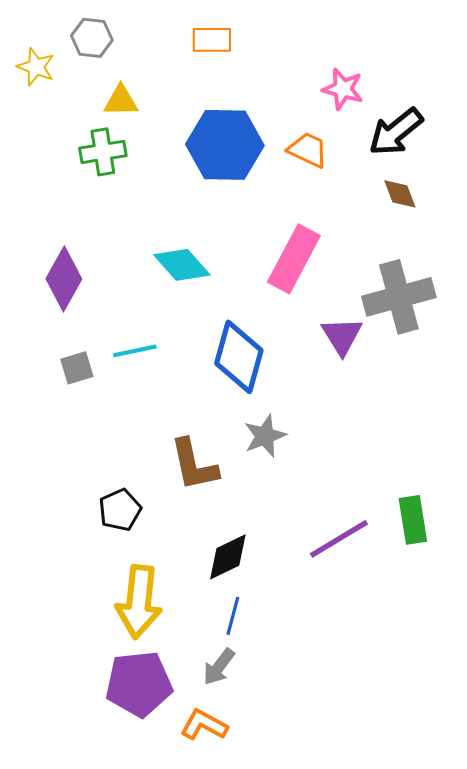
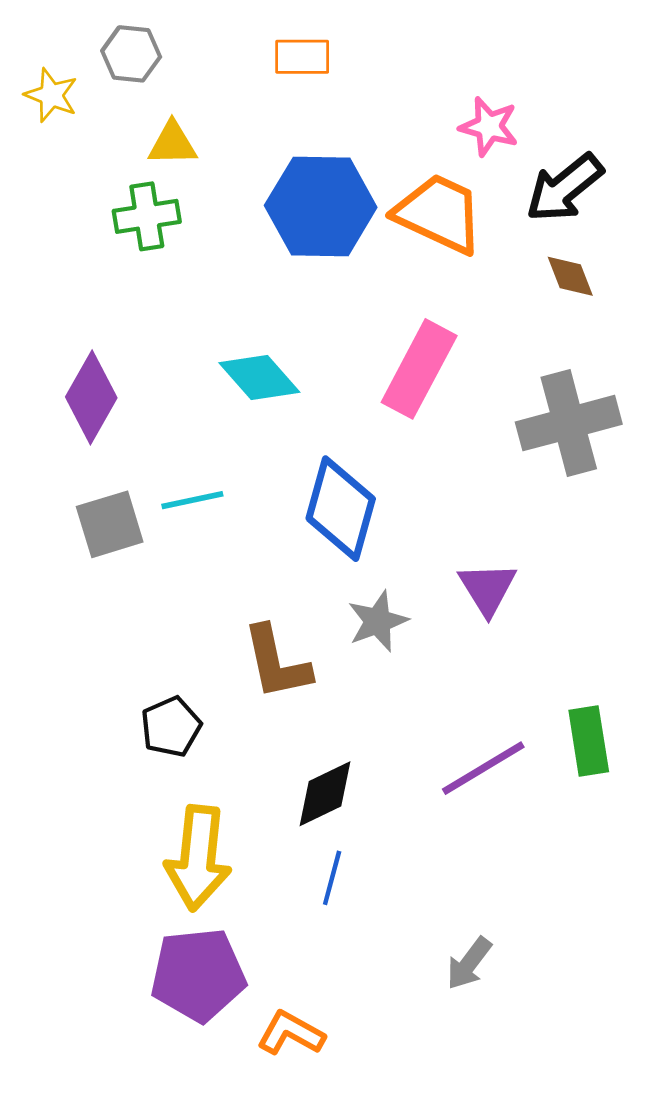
orange trapezoid: (308, 150) -> (439, 214), size x1.6
purple triangle: (342, 336) -> (487, 588), moved
gray square: (77, 368) -> (110, 524), size x1.4
gray arrow: (219, 667) -> (469, 963), moved

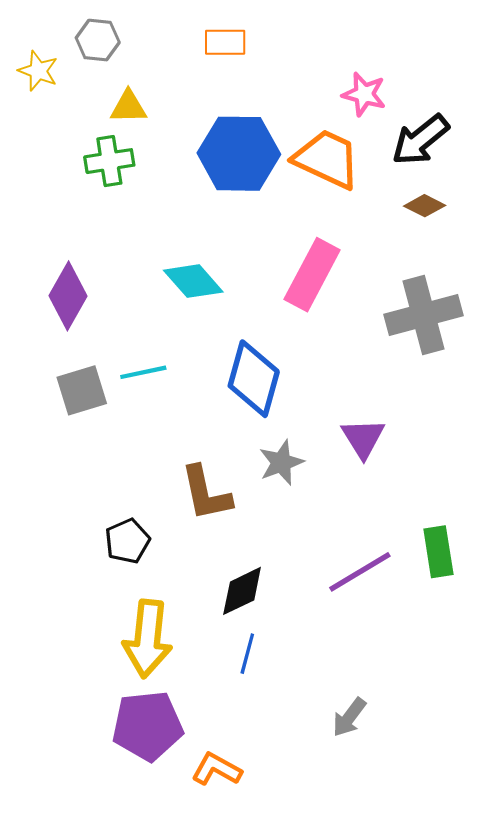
brown diamond: (570, 276) -> (425, 206), turned -42

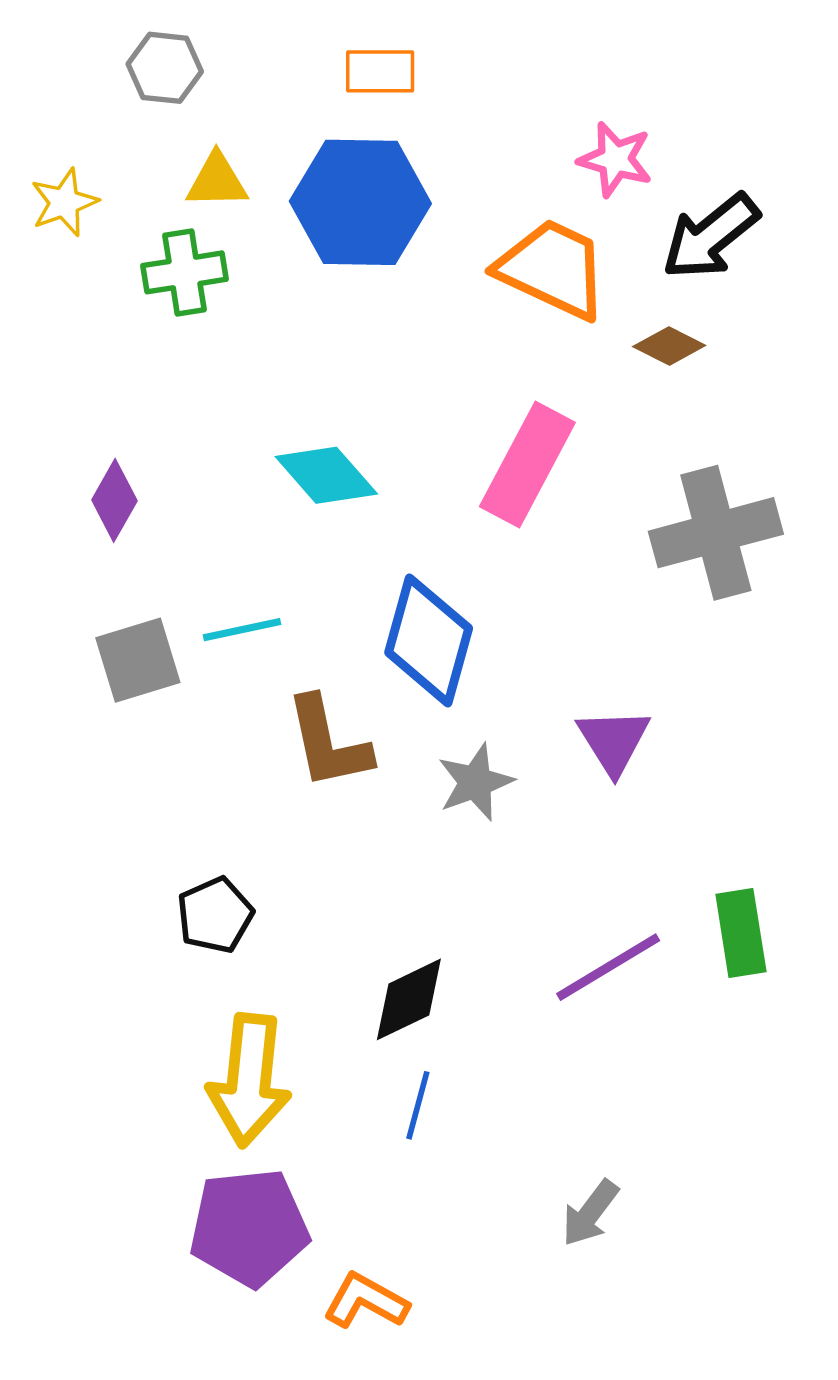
yellow star: (38, 71) -> (64, 202), moved, turned 30
blue hexagon: (239, 154) -> (360, 202), moved
brown diamond: (425, 206) -> (669, 346), moved
purple diamond: (68, 296) -> (114, 500), size x0.7
brown L-shape: (206, 493) -> (328, 743), moved

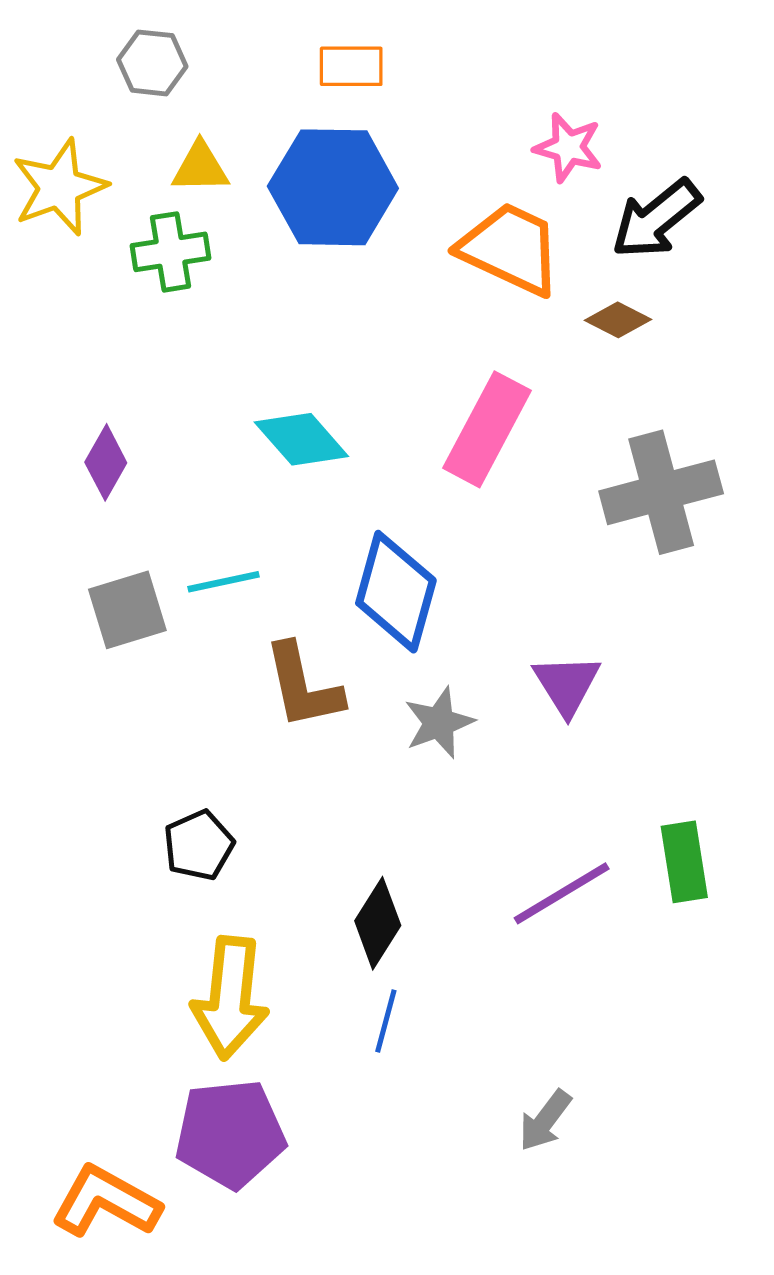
yellow star: (64, 202) -> (59, 187), size x1.5
black diamond: (409, 999) -> (378, 923), turned -32
orange L-shape: (366, 1301) -> (106, 1202), moved, size x1.4

